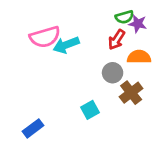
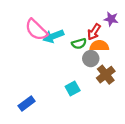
green semicircle: (124, 17) -> (79, 44), moved
pink semicircle: (45, 37) -> (36, 30), turned 60
orange semicircle: (139, 57) -> (99, 46), moved

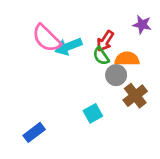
red arrow: (94, 32) -> (105, 41), moved
green semicircle: (79, 44) -> (101, 56), turned 72

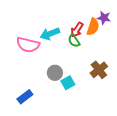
pink semicircle: (46, 38) -> (28, 45), moved, turned -30
orange semicircle: (127, 59) -> (93, 27), moved, turned 108
gray circle: (116, 75) -> (55, 73), moved

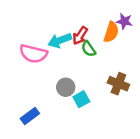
red arrow: (77, 30) -> (80, 36), moved
brown cross: (99, 70) -> (118, 84), turned -30

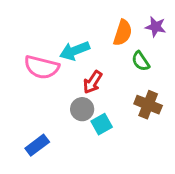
orange semicircle: (111, 32) -> (123, 33), moved
red arrow: (80, 36) -> (93, 82), moved
green semicircle: (88, 49) -> (141, 61), moved

